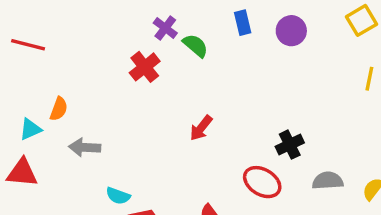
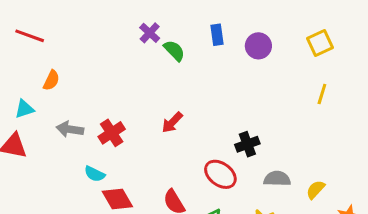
red cross: (145, 67) -> (112, 133), moved
orange semicircle: (59, 109) -> (51, 80), moved

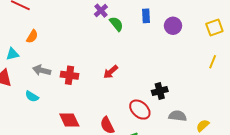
red cross: (112, 133) -> (69, 75), turned 36
cyan semicircle: (95, 174) -> (32, 96), moved

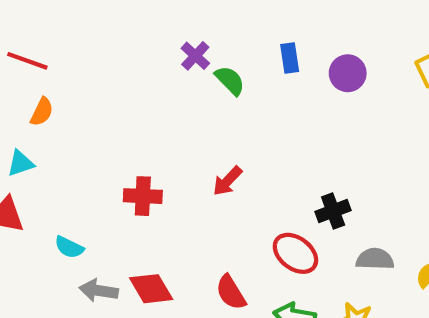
orange semicircle: (32, 36) -> (42, 112), moved
gray arrow: (42, 70) -> (99, 291), moved

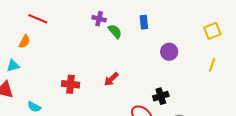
purple cross: (195, 56) -> (99, 19), turned -32
red line: (27, 61) -> (38, 19), moved
purple circle: (348, 73) -> (169, 52), moved

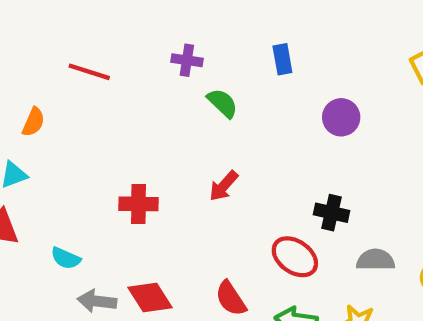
red line: (38, 19) -> (89, 72), moved
green semicircle: (115, 31) -> (222, 103), moved
black cross: (161, 96) -> (332, 213), turned 35

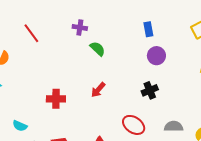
blue rectangle: (282, 59) -> (148, 29), moved
red line: (89, 72) -> (31, 33), turned 36
black cross: (332, 213) -> (150, 90), moved, turned -35

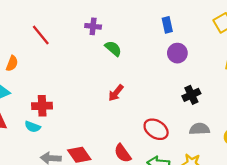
black cross: (150, 90) -> (191, 95), moved
red cross: (56, 99) -> (42, 106), moved
cyan semicircle: (20, 126) -> (33, 127), moved

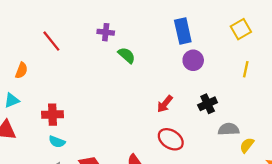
blue rectangle: (167, 25) -> (183, 31), size x1.5
red arrow: (116, 93) -> (165, 104), moved
cyan semicircle: (33, 127) -> (57, 142), moved
gray semicircle: (199, 129) -> (229, 129), moved

